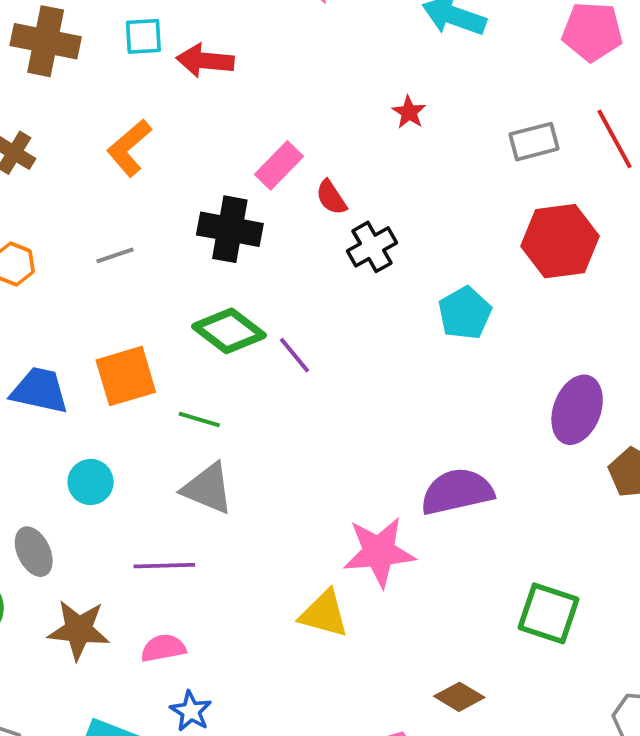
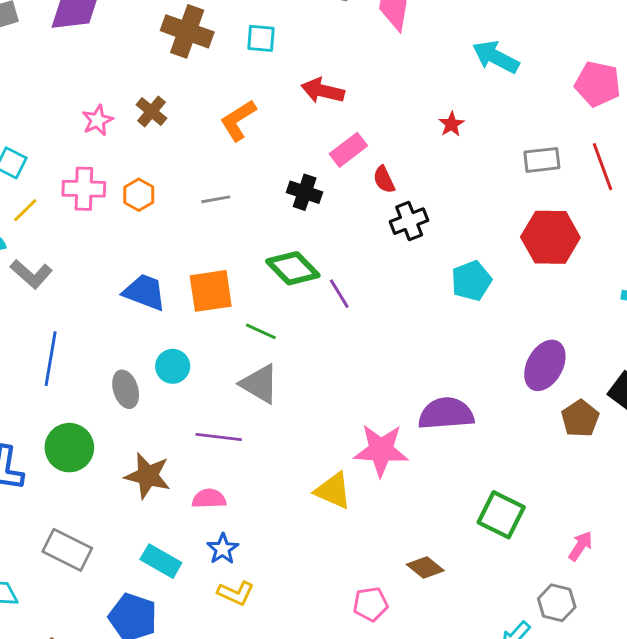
red arrow: (205, 61) -> (323, 91), moved
black cross: (230, 229) -> (305, 192), size x0.7
gray ellipse: (34, 552) -> (126, 389), moved

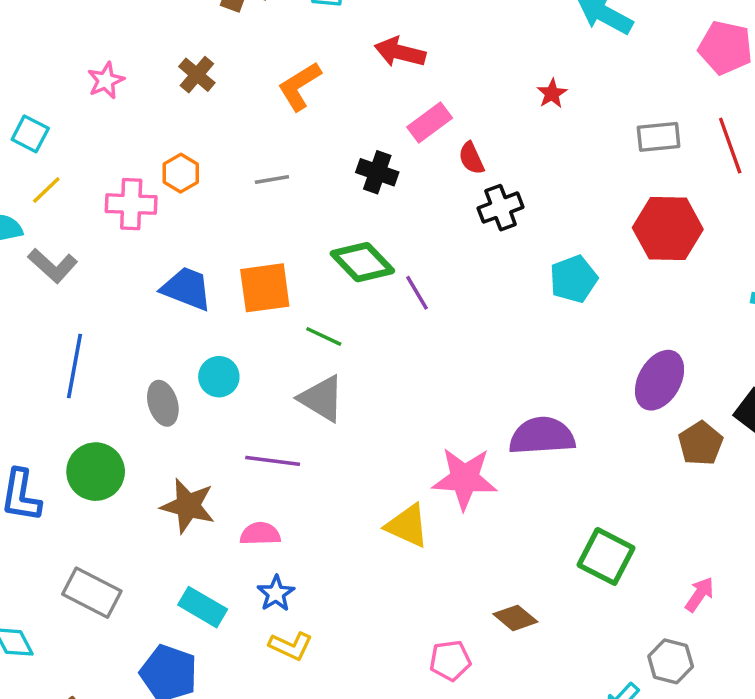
pink star: (98, 120) -> (106, 81), moved
pink cross: (84, 189) -> (131, 204), moved

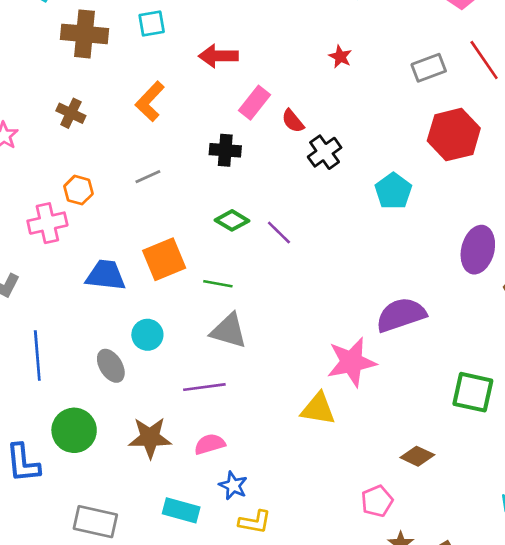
green diamond: (362, 262) -> (232, 220), size x0.7

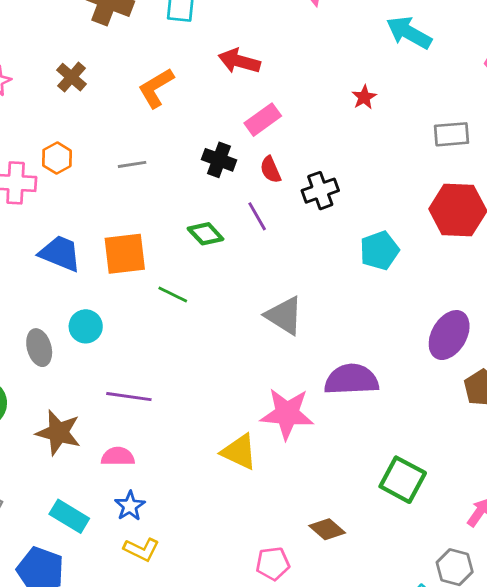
red semicircle: (293, 121) -> (271, 170), moved
purple line: (279, 232) -> (257, 216), moved
gray triangle: (229, 331) -> (284, 315), moved

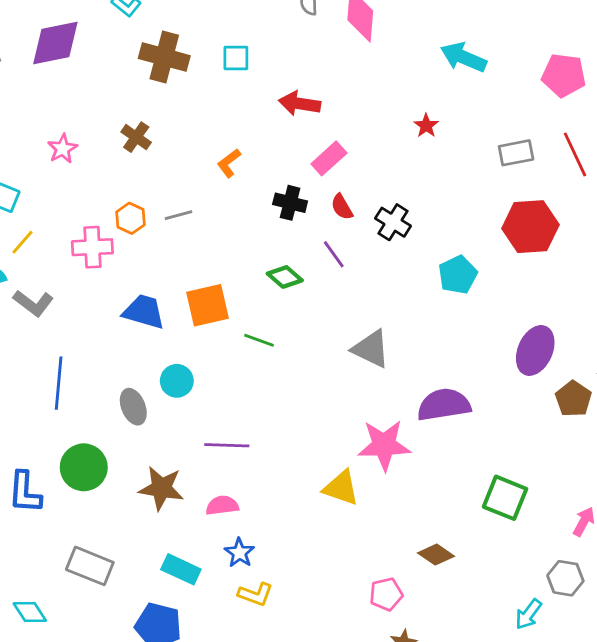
orange L-shape: (156, 88) -> (229, 163), moved, size x0.7
gray line: (132, 164) -> (178, 215), moved
black cross: (320, 191) -> (393, 222), turned -32

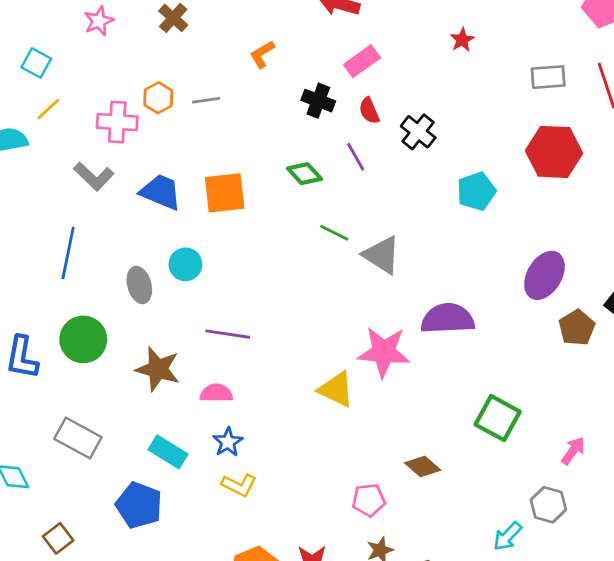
gray L-shape: (33, 303) -> (94, 176), moved
green line: (259, 340) -> (334, 233), moved

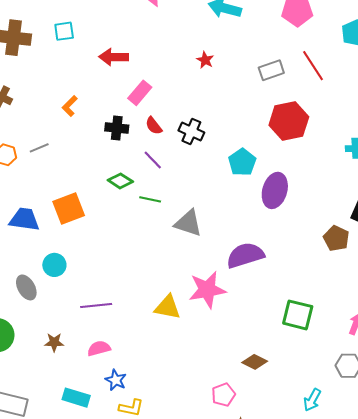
green line: (334, 233) -> (150, 199), moved
purple ellipse: (544, 275) -> (275, 190), moved
brown star: (158, 369) -> (54, 342), size x0.6
yellow triangle: (336, 389) -> (168, 307), moved
cyan arrow: (507, 536) -> (312, 400), moved

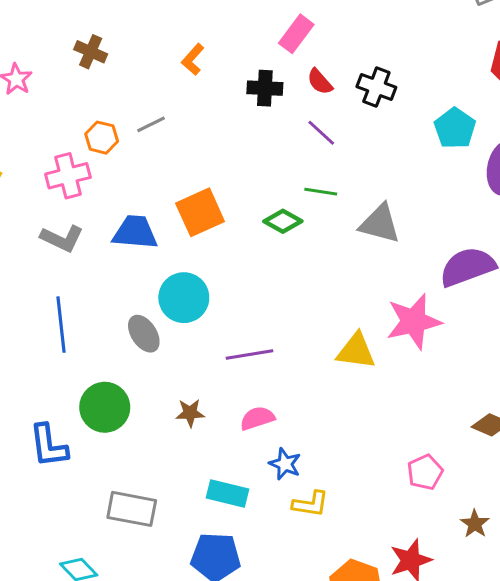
green diamond: (120, 181) -> (283, 221), moved
cyan circle: (54, 265) -> (184, 298), size x1.4
pink pentagon: (223, 395) -> (425, 472), moved

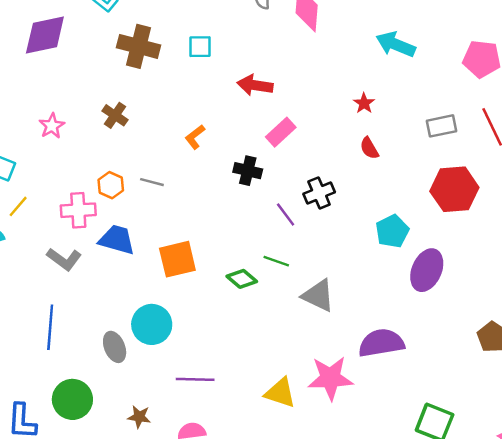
red semicircle: (320, 82) -> (369, 148), moved
black cross: (376, 87) -> (319, 193), moved, turned 36
gray line: (151, 124) -> (152, 182), turned 30
blue trapezoid: (135, 232) -> (117, 240), moved

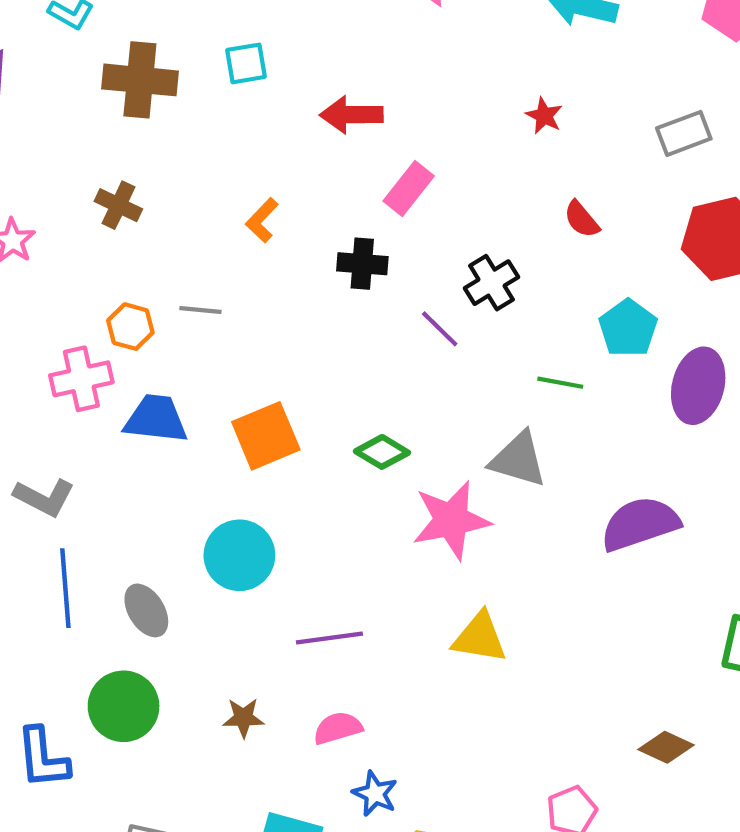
red semicircle: (369, 148) -> (582, 219), moved
gray L-shape: (64, 259) -> (44, 497), moved
green line: (276, 261) -> (560, 383), moved
gray ellipse: (115, 347) -> (146, 610), moved
pink star: (330, 378) -> (451, 520), moved

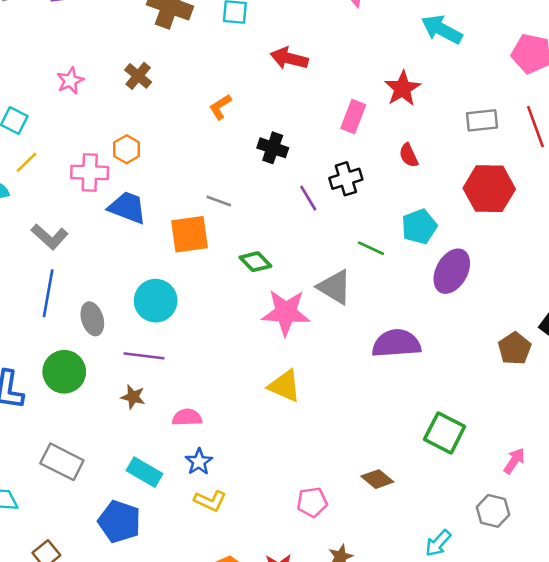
red star: (544, 116) -> (403, 89), size x1.6
pink rectangle: (409, 189) -> (353, 117), moved, turned -32
gray line: (200, 310) -> (219, 201), moved
purple line: (329, 638) -> (144, 356), moved

